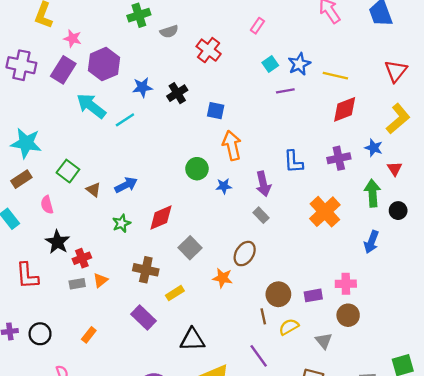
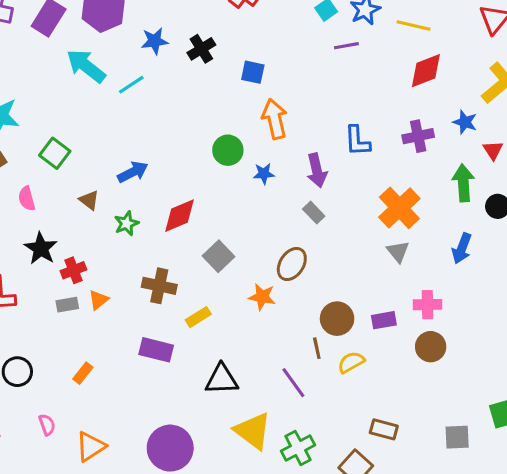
brown triangle: (94, 190) -> (89, 200), moved
purple rectangle: (143, 318) -> (156, 350), turned -30
gray triangle: (324, 341) -> (398, 252), moved
purple line: (259, 356) -> (293, 383), moved

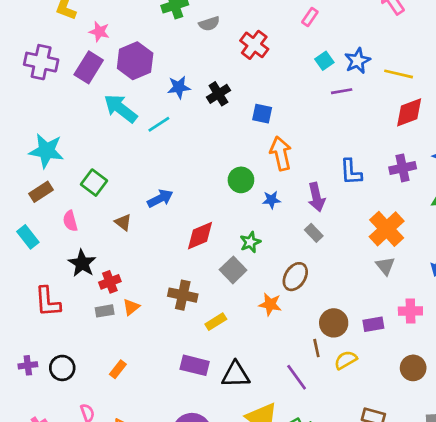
green star: (127, 223) -> (250, 242), moved
brown circle: (431, 347) -> (413, 368), moved
purple rectangle: (156, 350) -> (195, 365), moved

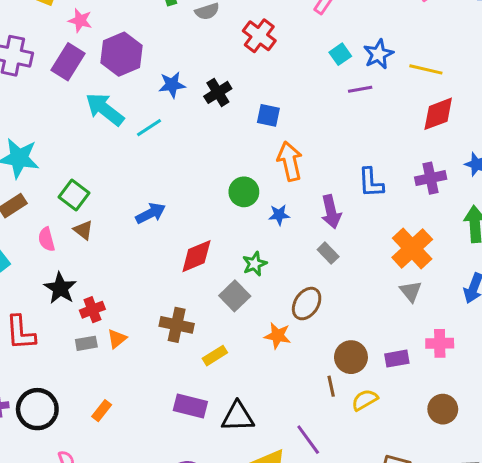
brown triangle: (123, 222) -> (83, 230), moved
black circle: (62, 368) -> (37, 409), size x1.4
purple line: (297, 377) -> (308, 440), moved

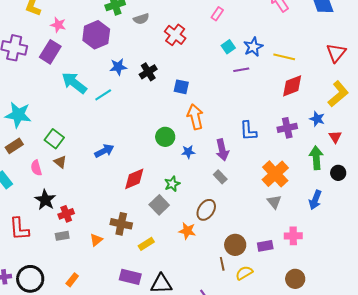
purple hexagon: (121, 54) -> (96, 35), moved
orange triangle: (117, 339) -> (96, 240), moved

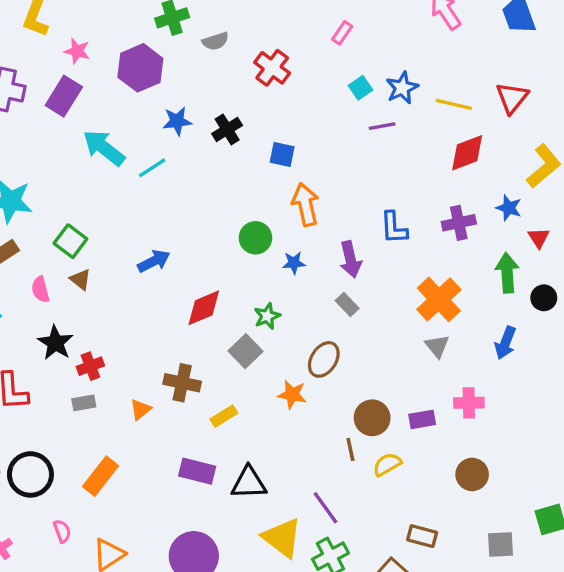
red triangle: (336, 53) -> (512, 98), moved
orange rectangle: (72, 280) -> (100, 476), size x1.6

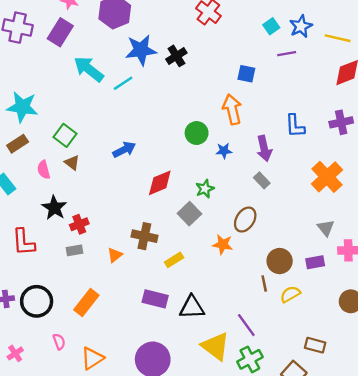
blue star: (177, 121) -> (141, 50), size x1.5
blue square: (282, 154) -> (246, 74), moved
gray triangle: (437, 346) -> (326, 228), moved

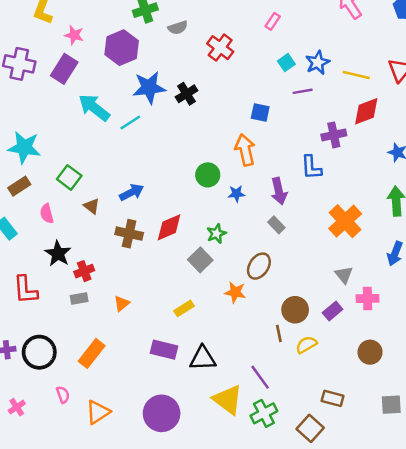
purple cross: (341, 122) -> (334, 135), moved
brown triangle: (72, 163) -> (92, 206), moved
brown cross: (144, 236) -> (129, 234), moved
purple rectangle: (315, 262) -> (333, 311), turned -30

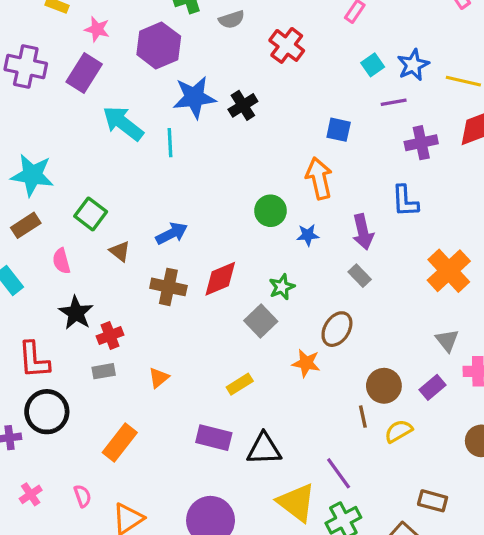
cyan line: (130, 122) -> (170, 143), turned -60
purple cross: (334, 135) -> (421, 143), moved
black circle: (39, 352) -> (47, 412), moved
pink cross: (17, 407) -> (31, 494), moved

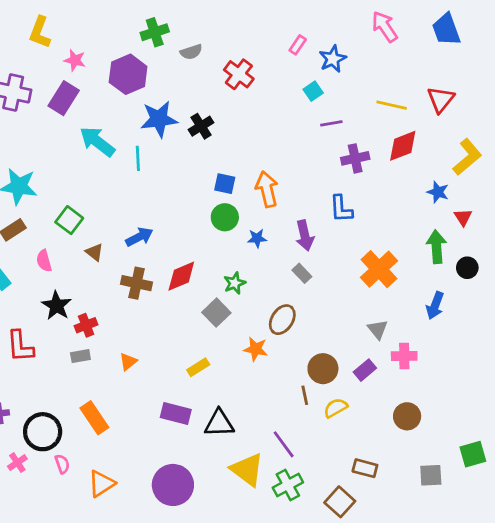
blue star: (413, 65) -> (333, 59), moved
blue square: (339, 130) -> (225, 184), moved
black circle: (47, 412) -> (43, 432), moved
orange rectangle: (120, 442) -> (94, 418), turned -72

